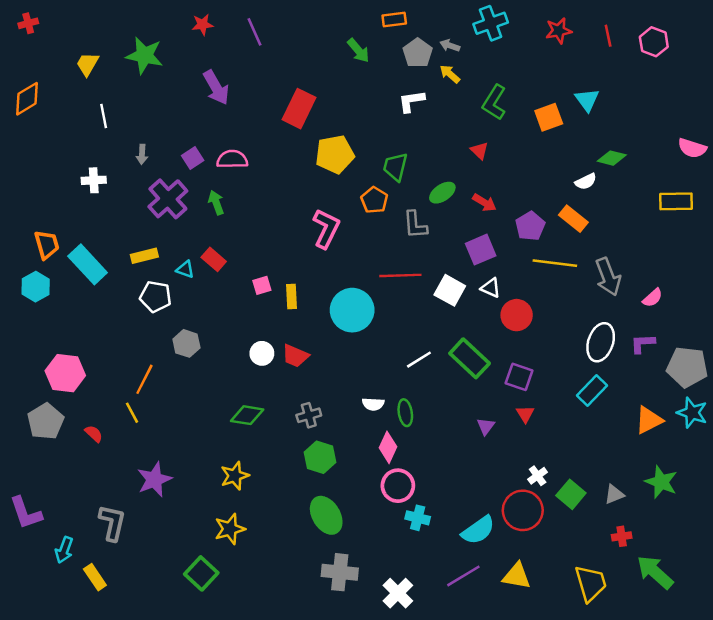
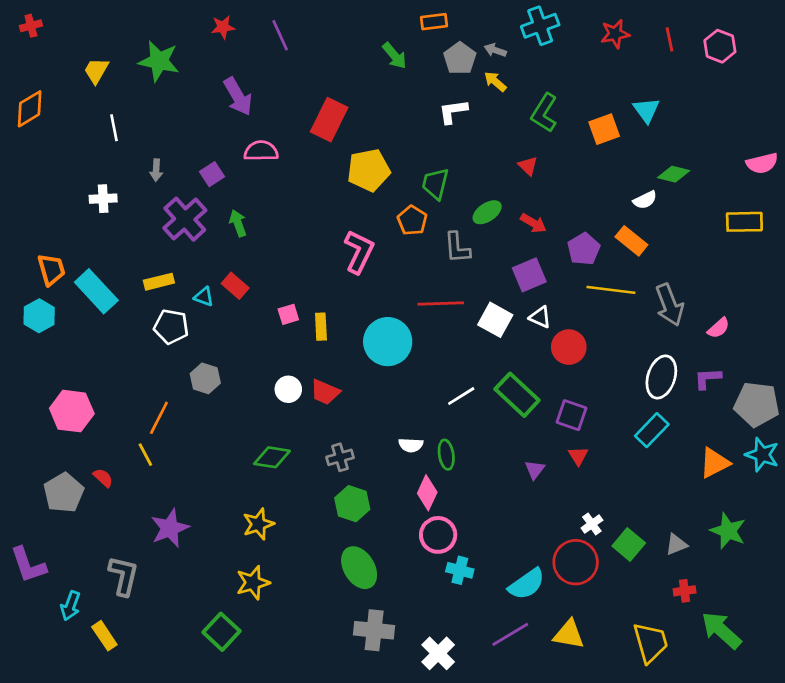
pink semicircle: (692, 148) -> (762, 163), turned -32
pink semicircle: (232, 159) -> (261, 151), moved
gray pentagon: (46, 421) -> (64, 493), moved

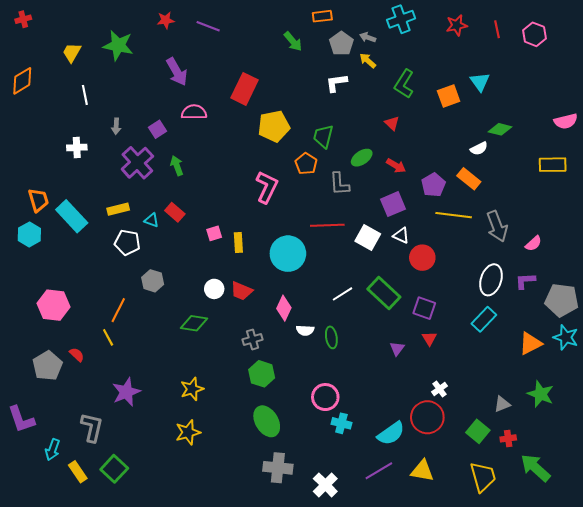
purple line: (280, 35) -> (208, 26), turned -45
green diamond: (272, 457) -> (194, 323), moved
pink diamond: (427, 493) -> (284, 308), moved
green square: (629, 544) -> (478, 431), moved
green square: (222, 632) -> (114, 469), moved

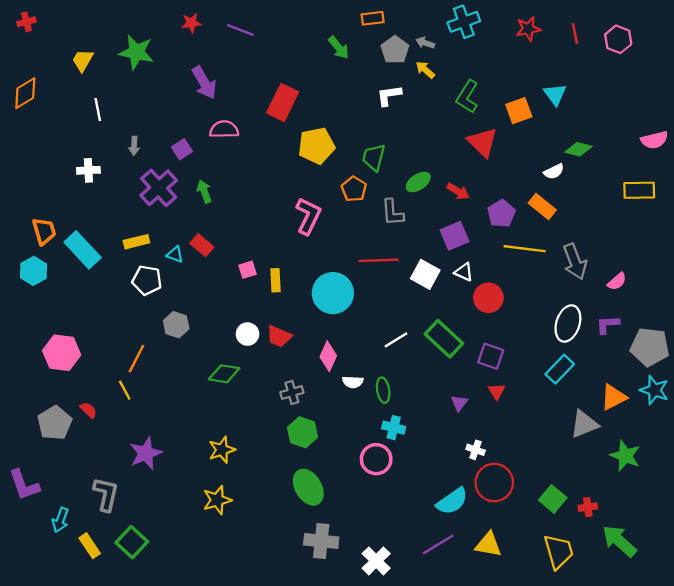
red triangle: (392, 123) -> (483, 142), moved, size x1.8
white cross: (439, 389) -> (476, 450), moved, turned -35
gray triangle: (502, 404) -> (584, 424), moved, size x1.5
cyan cross: (341, 423) -> (394, 428), moved

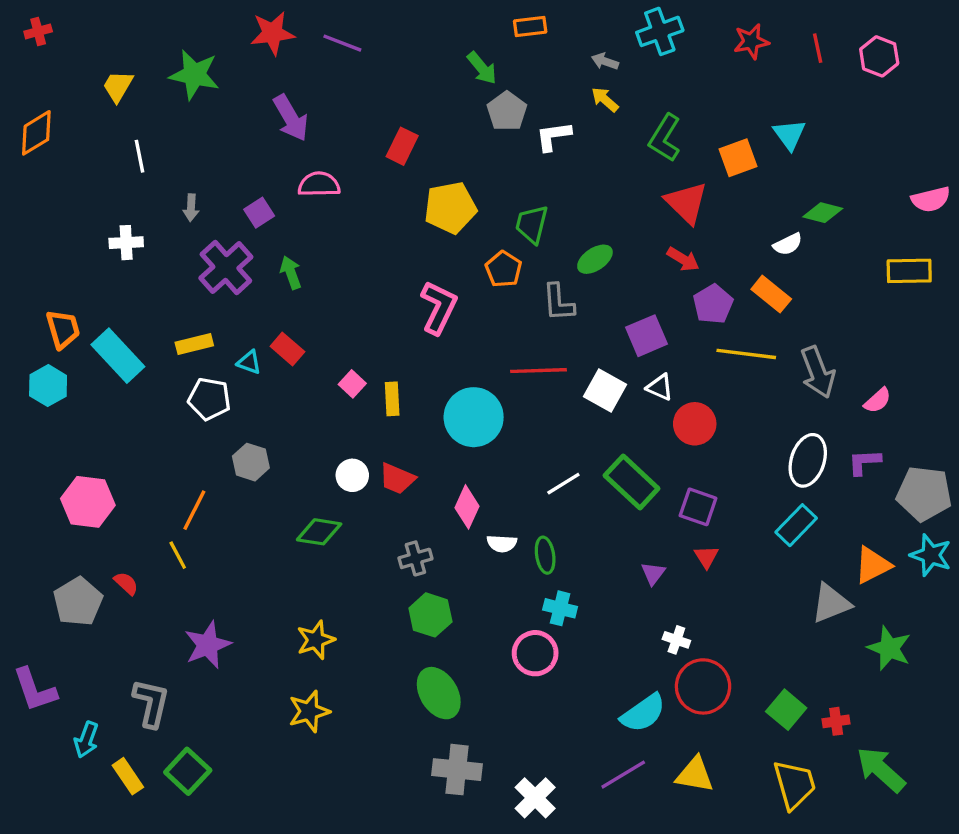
red star: (191, 23) -> (272, 33), size x1.5
gray pentagon: (395, 50) -> (507, 111), moved
red rectangle: (283, 102) -> (402, 146), size x0.7
red arrow: (458, 191) -> (683, 259), moved
pink square: (247, 270) -> (352, 384), turned -30

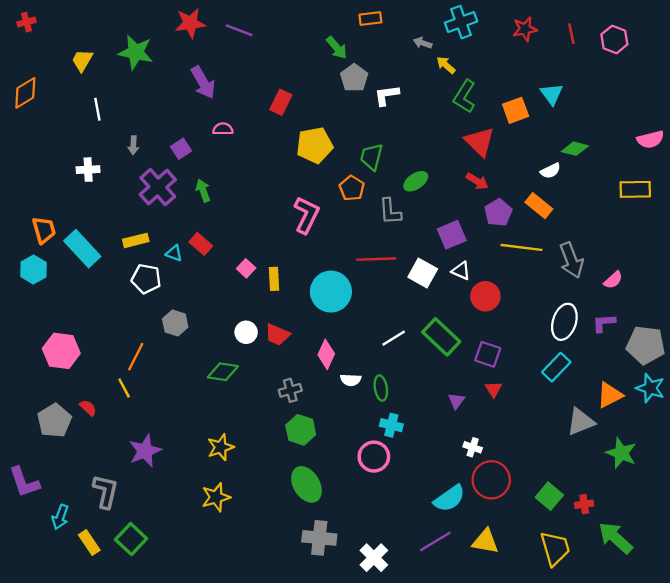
yellow arrow: (605, 100) -> (446, 65), moved
pink semicircle: (319, 184) -> (223, 129), size x0.7

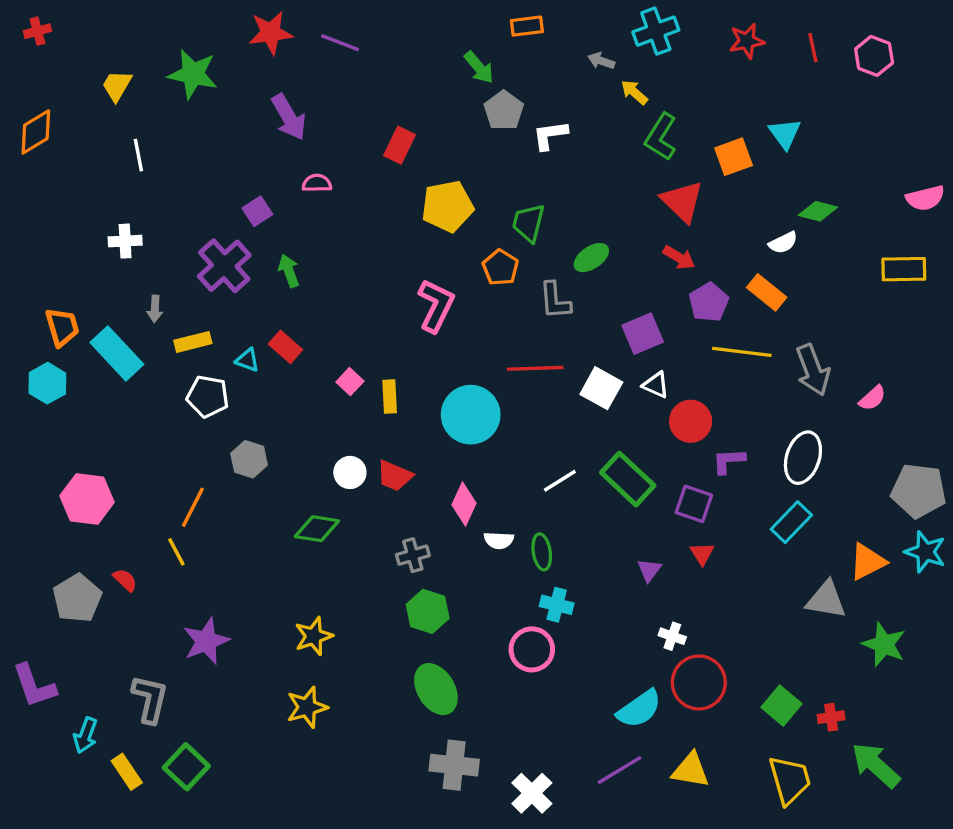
gray arrow: (133, 145) -> (155, 309), moved
purple L-shape: (604, 323) -> (729, 461), moved
gray triangle: (581, 422) -> (826, 600), turned 32

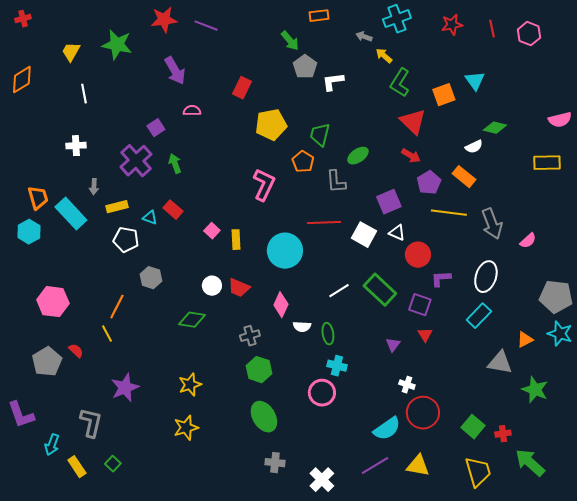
orange triangle: (867, 562) -> (525, 340), size x0.7
gray cross: (454, 765) -> (275, 463), size x0.7
green square: (186, 767) -> (113, 464), size x0.6

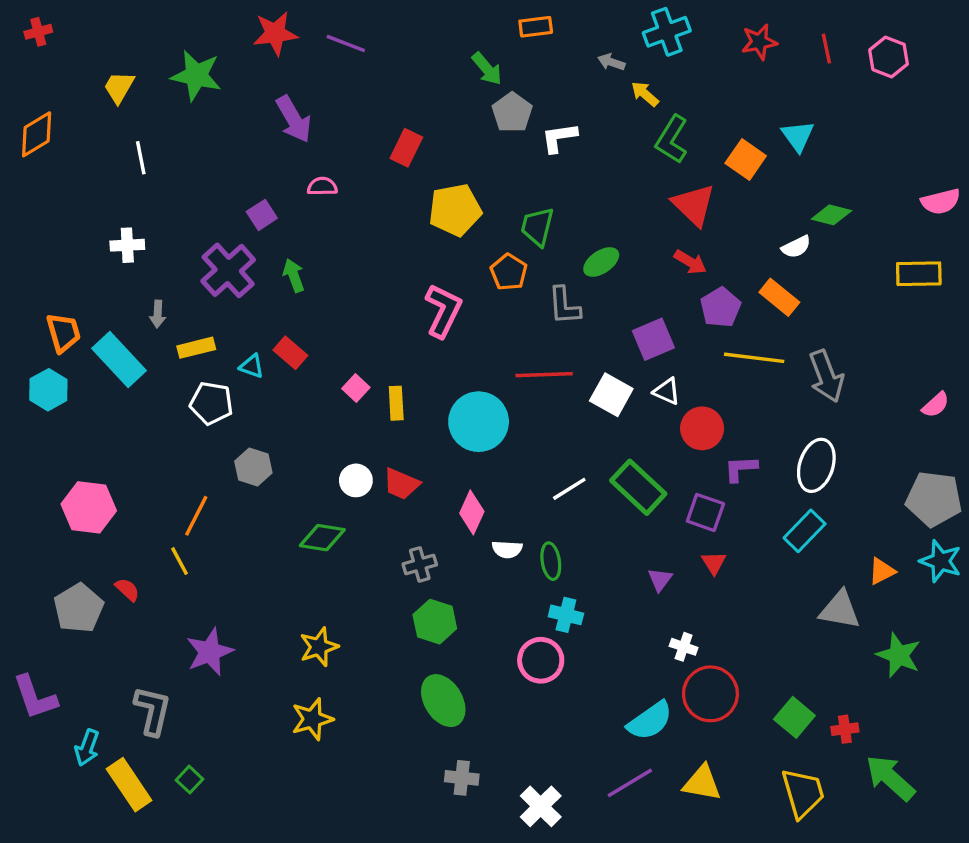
orange square: (444, 95) -> (746, 159), turned -35
pink semicircle: (528, 241) -> (936, 405), moved
yellow rectangle: (77, 467) -> (129, 785), size x1.4

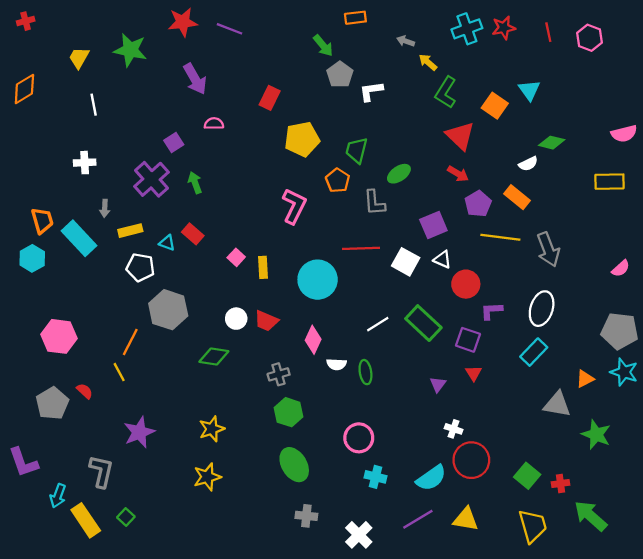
cyan cross: (667, 32) -> (467, 29), moved
gray hexagon: (253, 467) -> (168, 310), size x1.6
cyan cross: (566, 615) -> (376, 477), moved

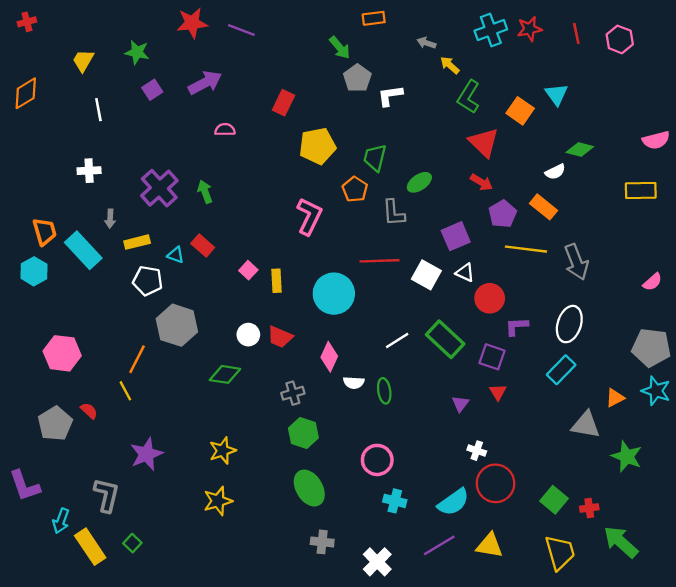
green star: (130, 50) -> (137, 52), size x0.7
purple arrow: (195, 79) -> (205, 83), turned -88
purple square: (174, 143) -> (152, 90), moved

